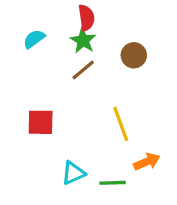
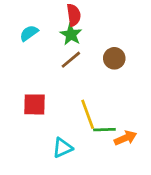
brown circle: (134, 55) -> (114, 58), moved
yellow line: (121, 124) -> (88, 114), moved
green line: (113, 183) -> (104, 130), moved

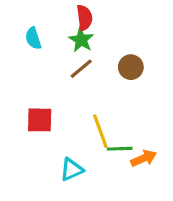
cyan semicircle: (29, 33) -> (33, 38), turned -72

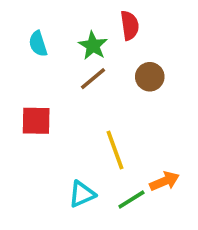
red semicircle: (84, 18) -> (130, 25), moved
red square: (40, 120) -> (36, 121), moved
green line: (120, 149) -> (131, 200), moved, turned -30

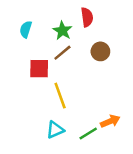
cyan semicircle: (38, 44) -> (26, 29), turned 35
red square: (36, 121) -> (39, 69), moved
yellow line: (115, 150) -> (60, 96), moved

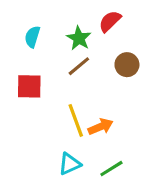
red semicircle: (87, 17) -> (110, 21), turned -126
red square: (39, 69) -> (29, 86), moved
orange arrow: (110, 121) -> (101, 127), moved

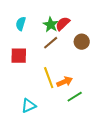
red semicircle: (110, 21) -> (63, 24), moved
cyan triangle: (70, 164) -> (29, 106), moved
green line: (111, 169) -> (75, 97), moved

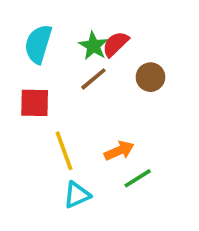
cyan semicircle: (21, 24) -> (38, 44), size x1.5
yellow line: (49, 78) -> (64, 151), moved
cyan triangle: (29, 106) -> (77, 195), moved

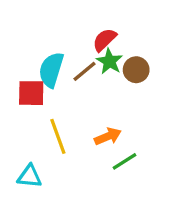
cyan semicircle: (38, 44) -> (51, 70), moved
green star: (93, 46) -> (109, 61), moved
cyan triangle: (77, 195) -> (30, 176), moved, turned 30

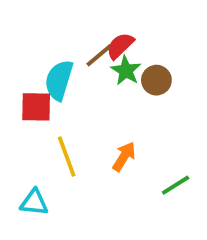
brown line: (85, 71) -> (99, 55), moved
orange arrow: (108, 136) -> (124, 157), turned -35
green line: (124, 161) -> (176, 185), moved

